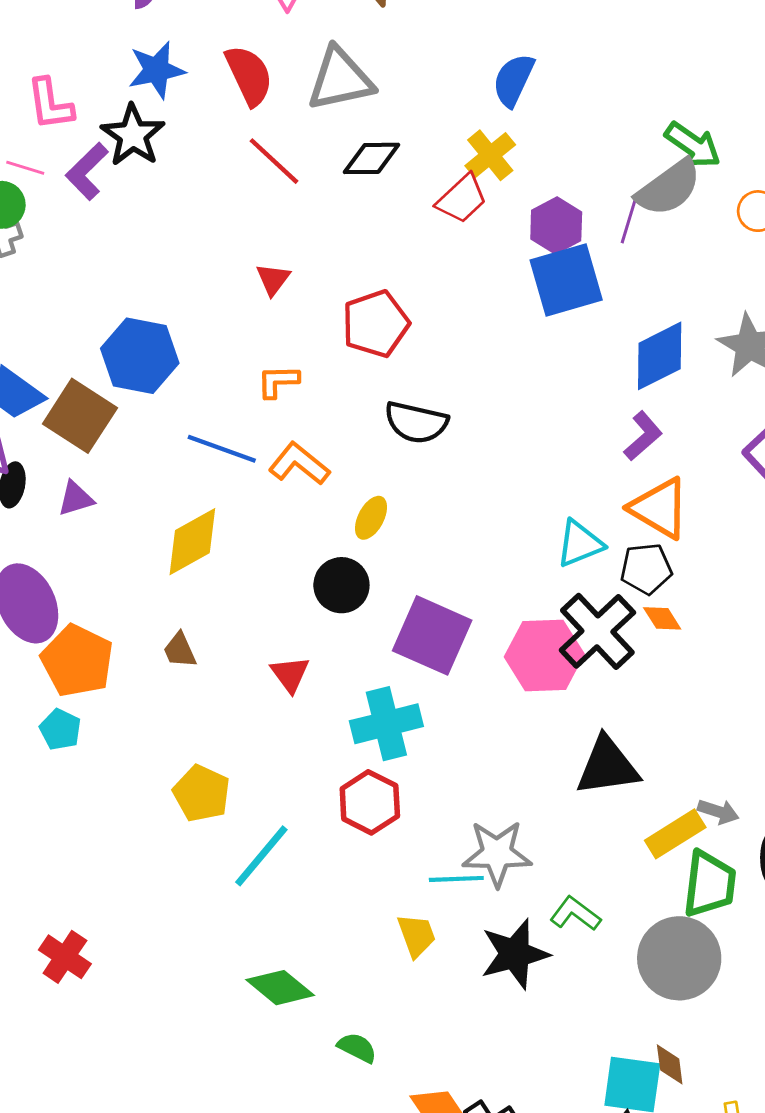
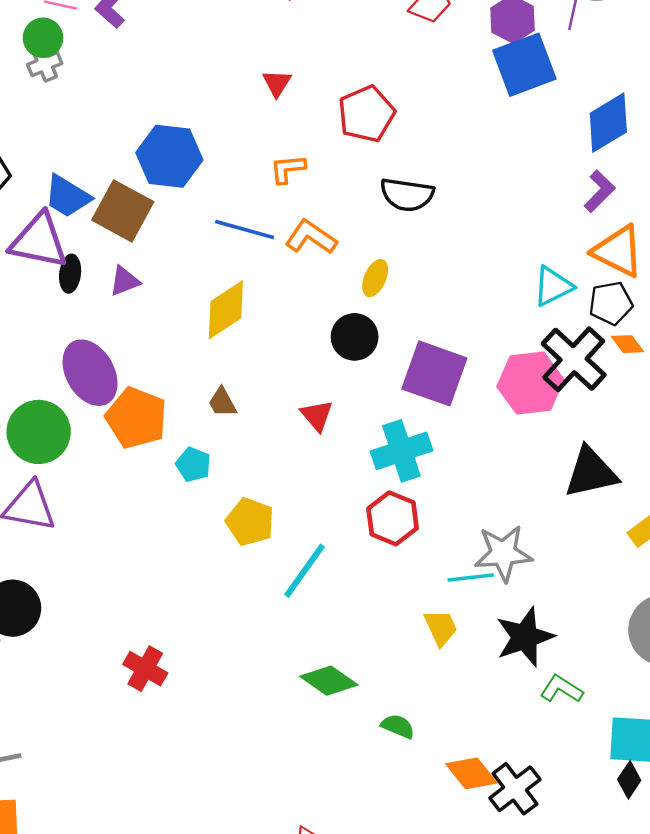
cyan pentagon: (60, 729) -> (193, 464), moved
green L-shape: (575, 914) -> (561, 689), moved

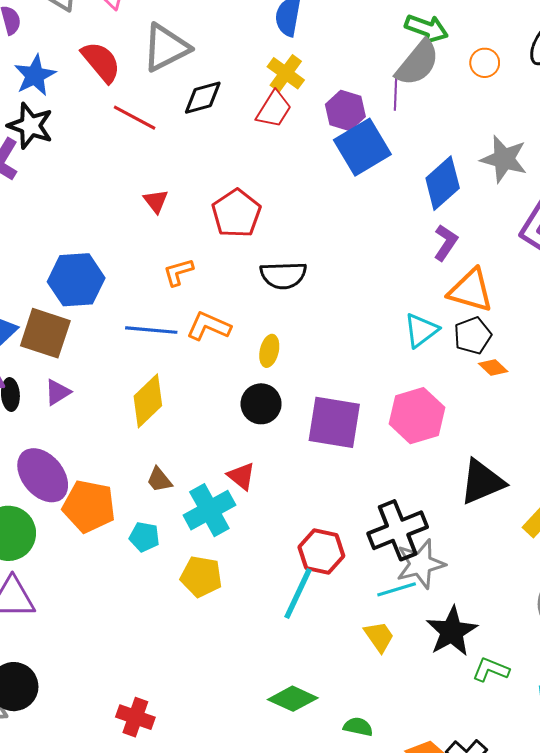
black cross: (574, 359) -> (398, 530), moved, turned 36
cyan cross: (401, 451) -> (209, 510), moved
cyan line: (305, 571) -> (298, 593), moved

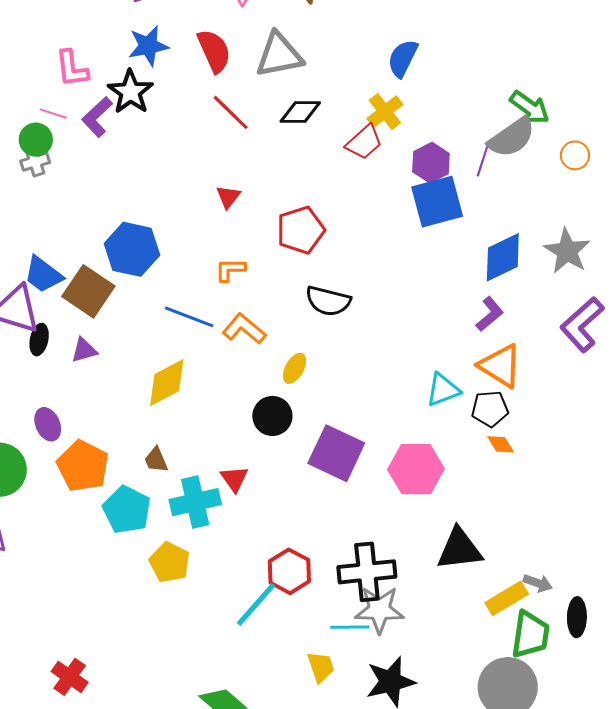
purple ellipse: (43, 475) -> (48, 424), size x0.6
cyan pentagon: (144, 537) -> (127, 510), size x1.6

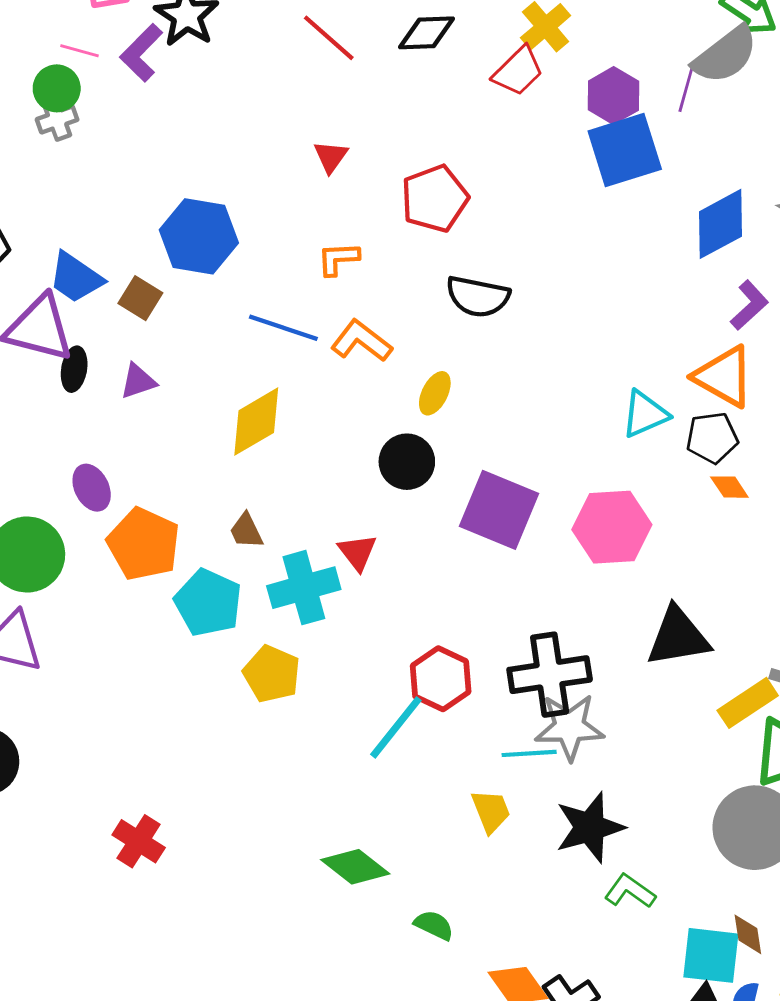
brown square: (88, 291) -> (140, 298), size x0.6
purple L-shape: (490, 314) -> (749, 305), moved

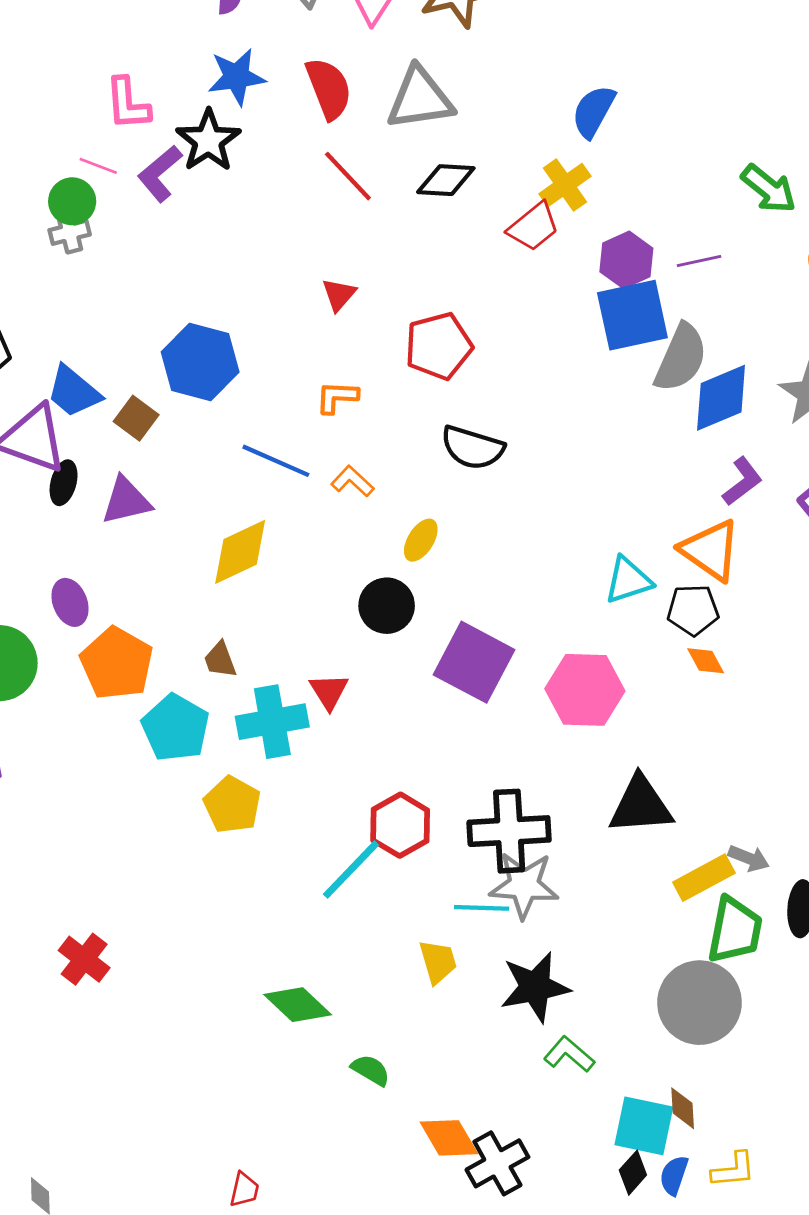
gray semicircle: (725, 55) -> (681, 358), moved, turned -34
purple line: (686, 90) -> (699, 261), turned 57
orange L-shape: (361, 341) -> (352, 481), size x0.7
purple triangle: (138, 381) -> (126, 501), size x1.4

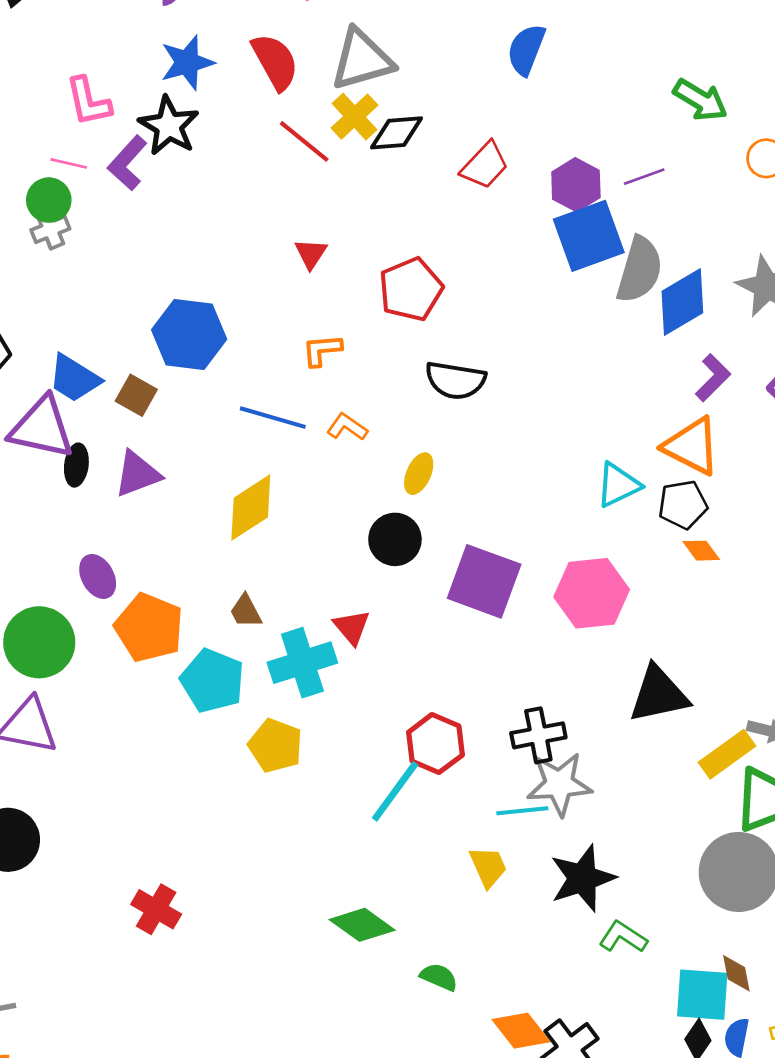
yellow cross: (565, 185) -> (354, 117), moved
black cross: (509, 831) -> (538, 735), size x0.7

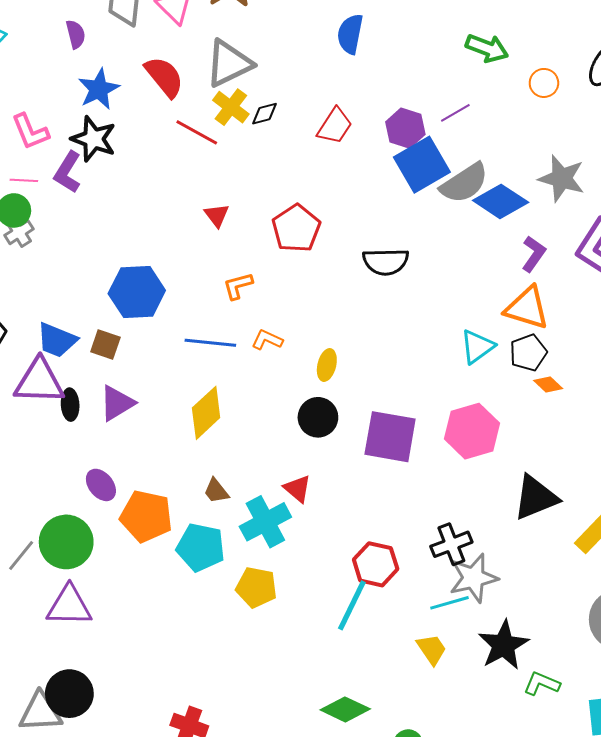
black diamond: (397, 133) -> (265, 114), size x0.7
gray semicircle: (639, 270) -> (464, 183), turned 51
blue diamond: (682, 302) -> (501, 201), turned 74
black semicircle: (455, 380) -> (386, 262), moved

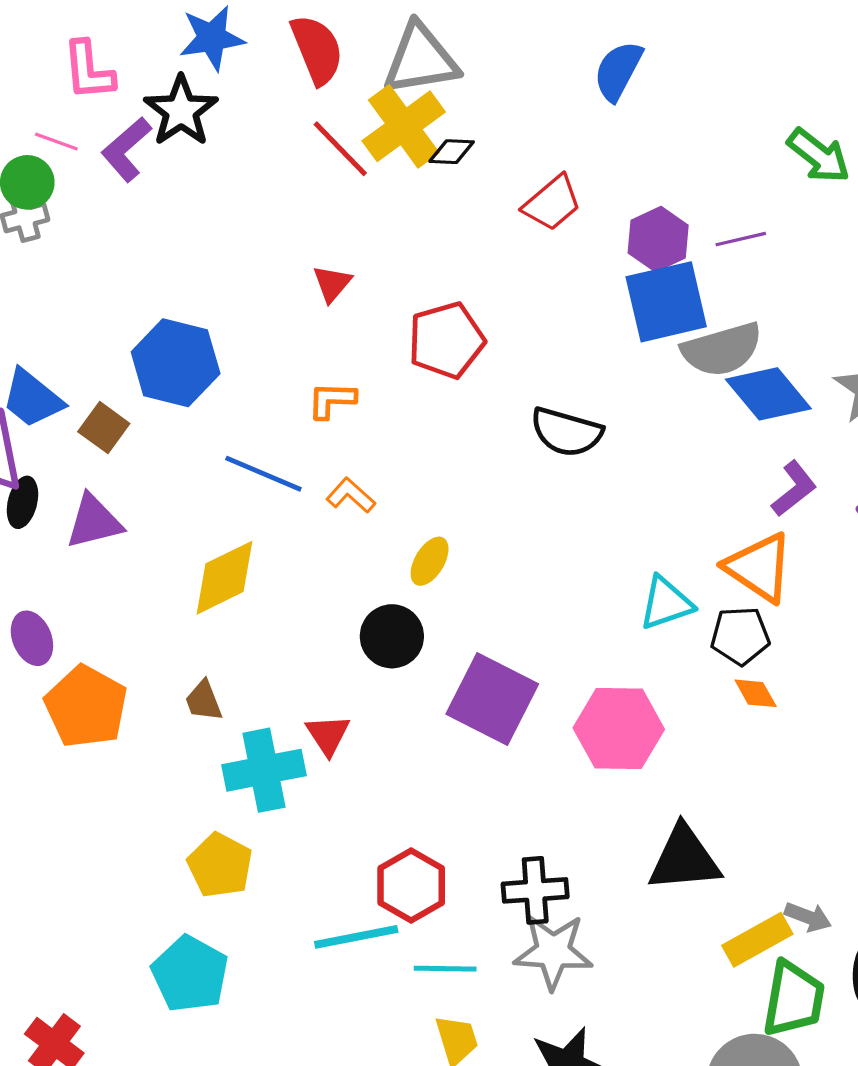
yellow cross: (231, 107) -> (404, 126), size x1.4
cyan pentagon: (201, 547) -> (190, 974), moved
cyan line: (449, 603) -> (445, 969), moved
cyan line: (352, 605) -> (356, 937), turned 36

